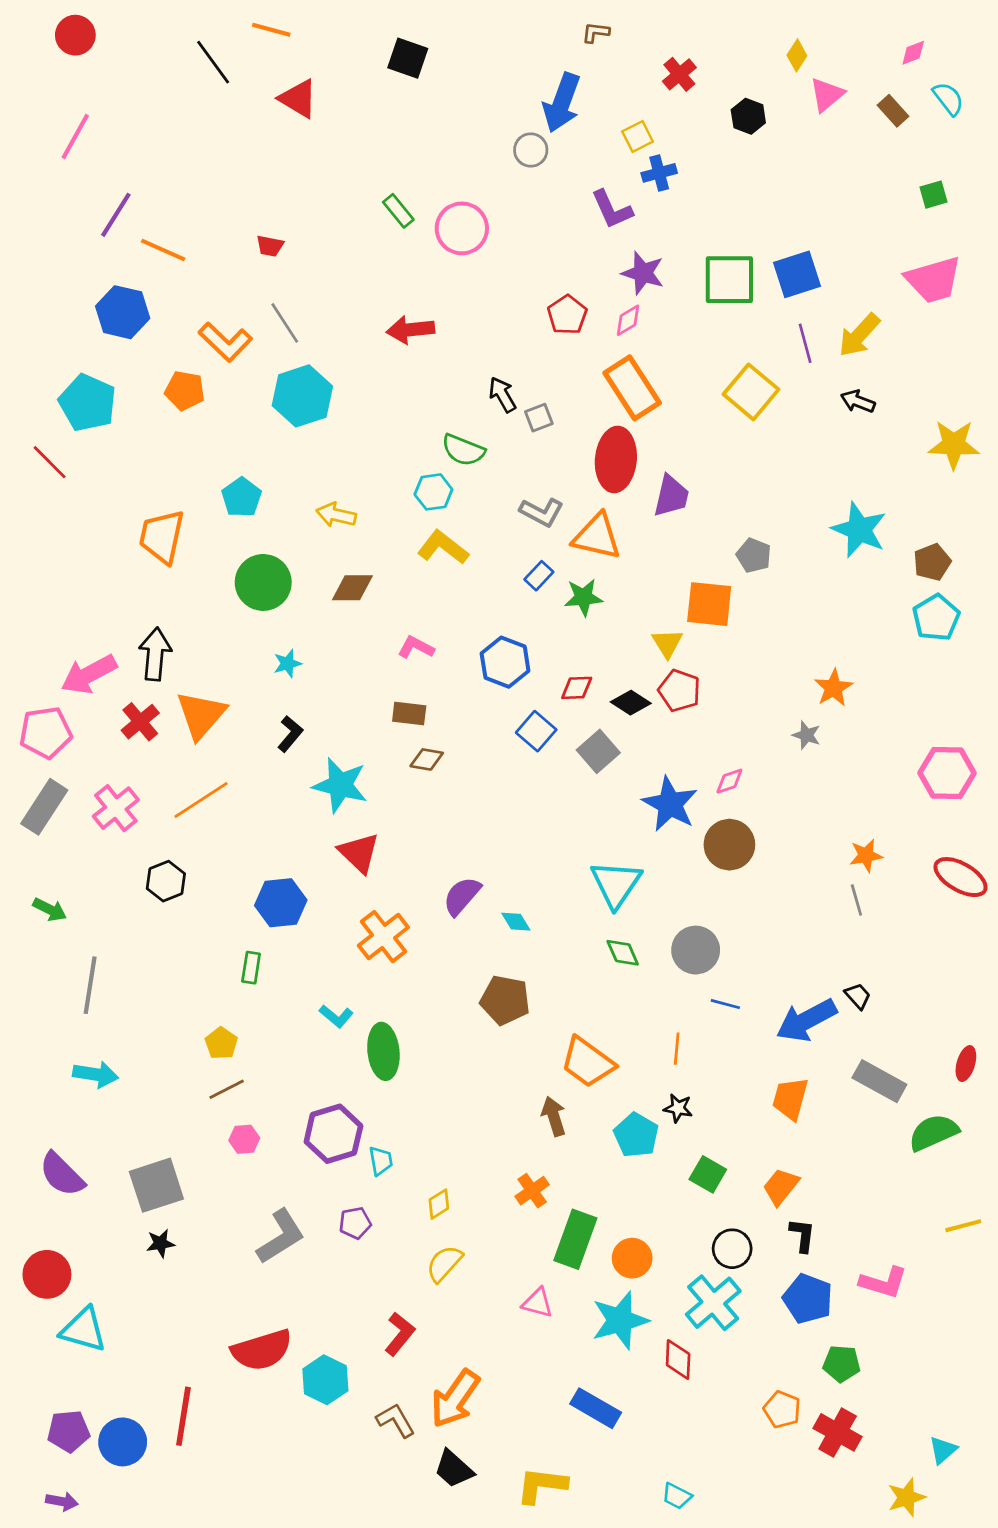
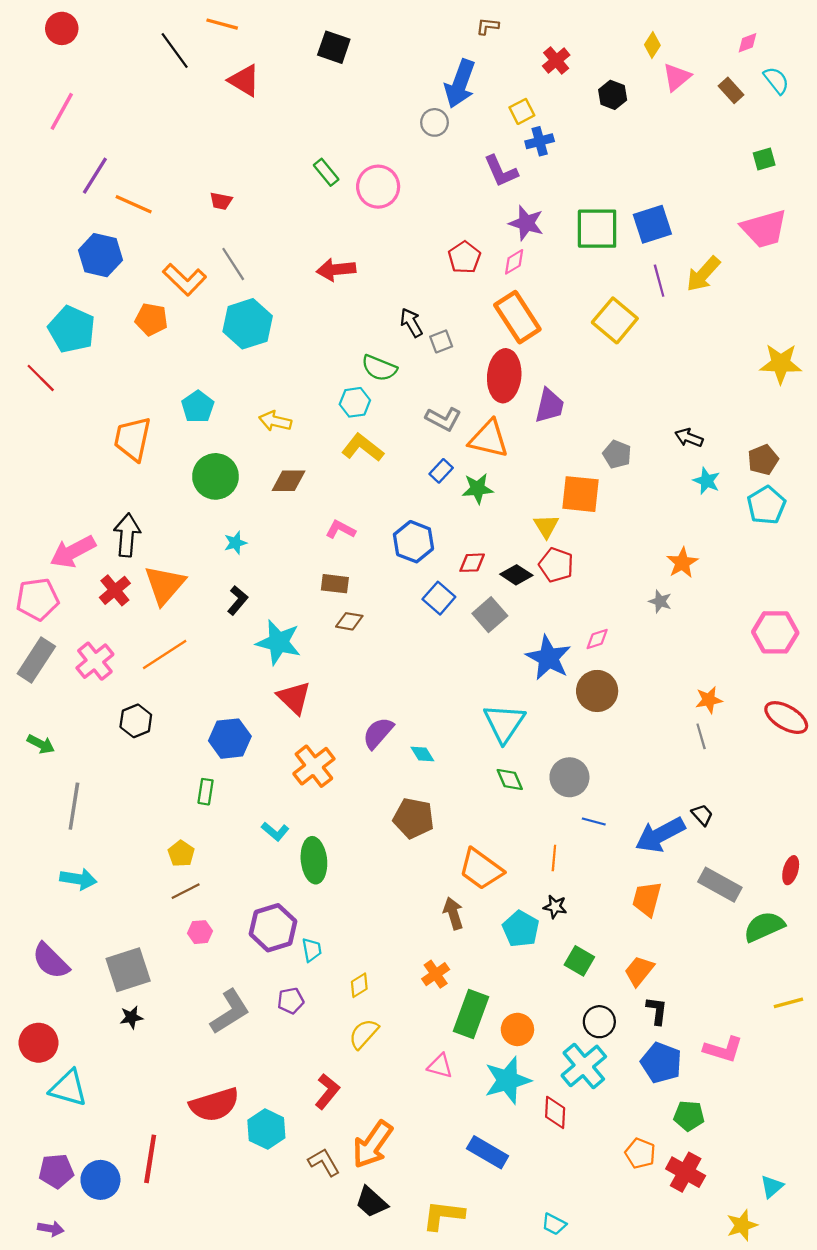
black arrow: (858, 401) -> (689, 438), moved
cyan star: (859, 530) -> (707, 481), moved, size x0.6

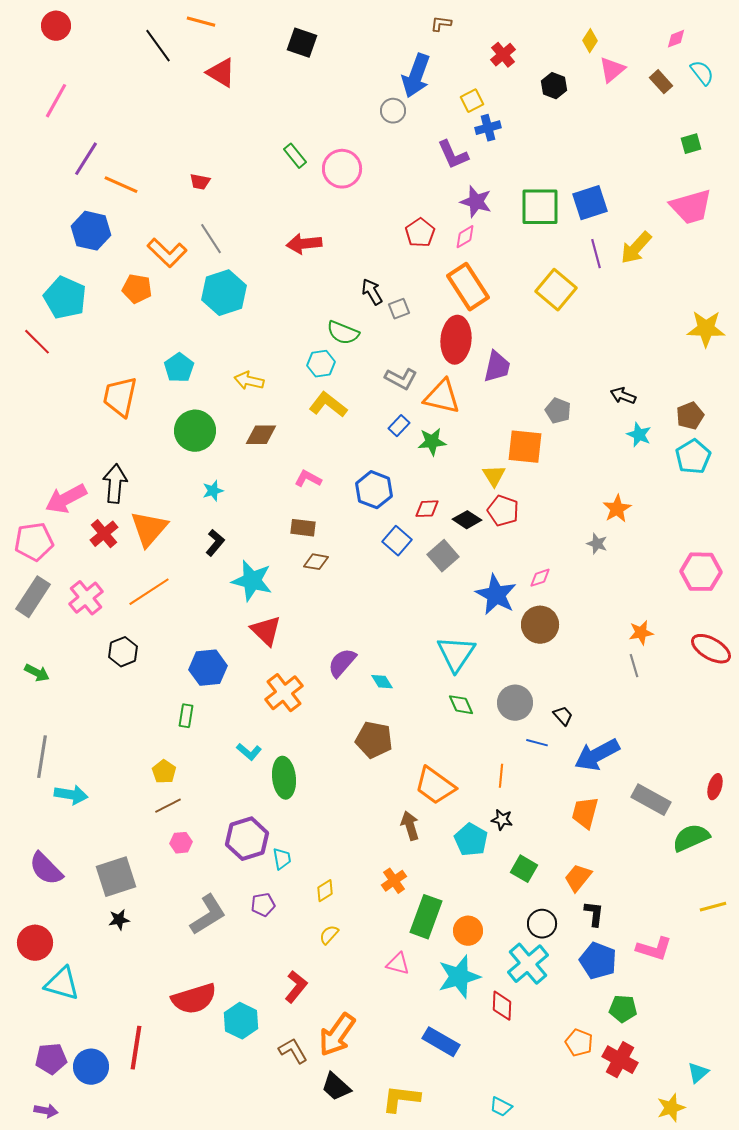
gray line: (74, 806) -> (42, 757), moved
black trapezoid: (702, 815) -> (563, 716), moved
yellow semicircle: (364, 1034) -> (329, 935), size x0.7

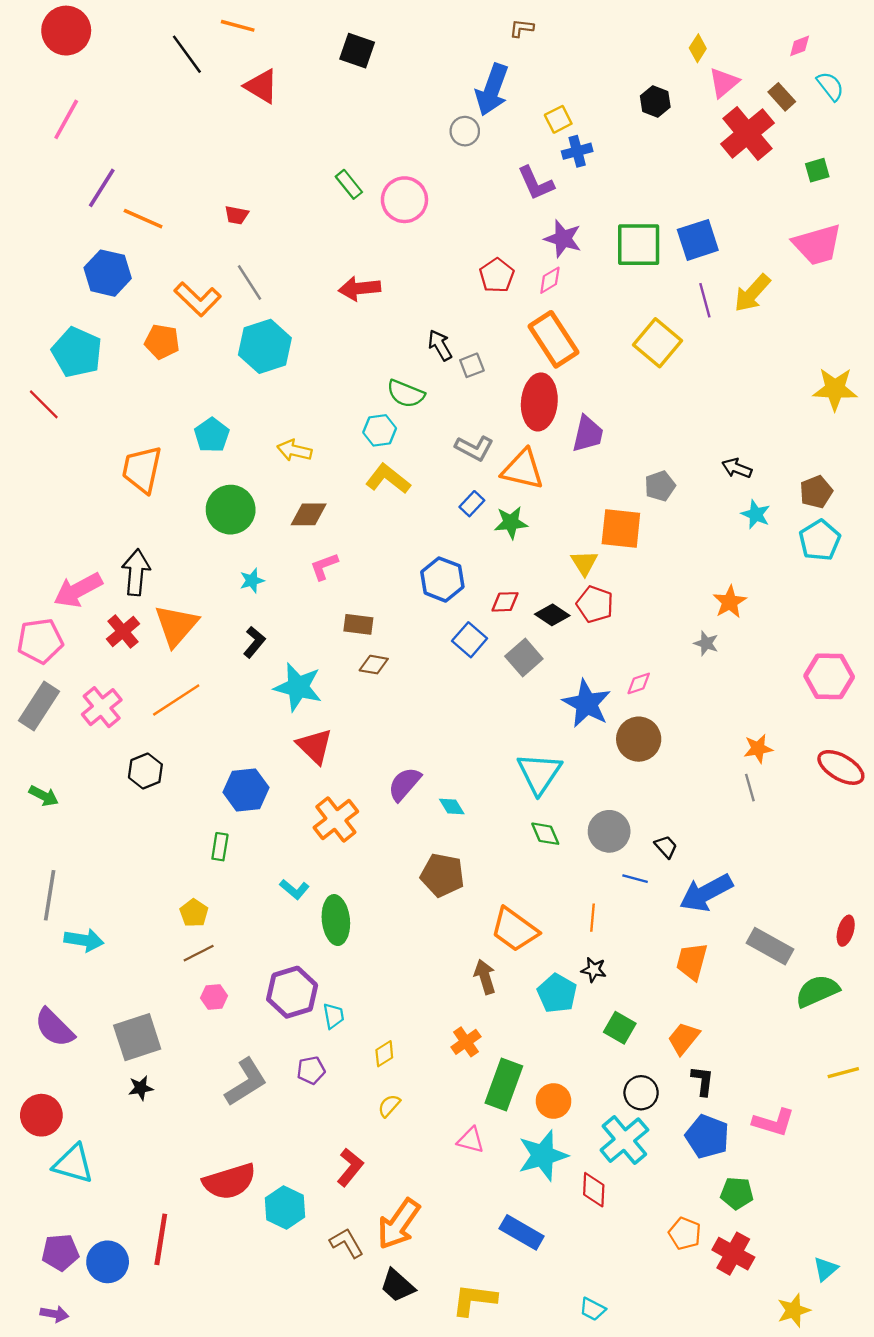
red circle: (56, 26) -> (66, 31), size x1.4
red cross: (503, 55) -> (747, 133), moved, size x1.8
gray pentagon: (558, 411) -> (660, 486), turned 30
pink L-shape: (308, 479) -> (324, 566), moved, turned -48

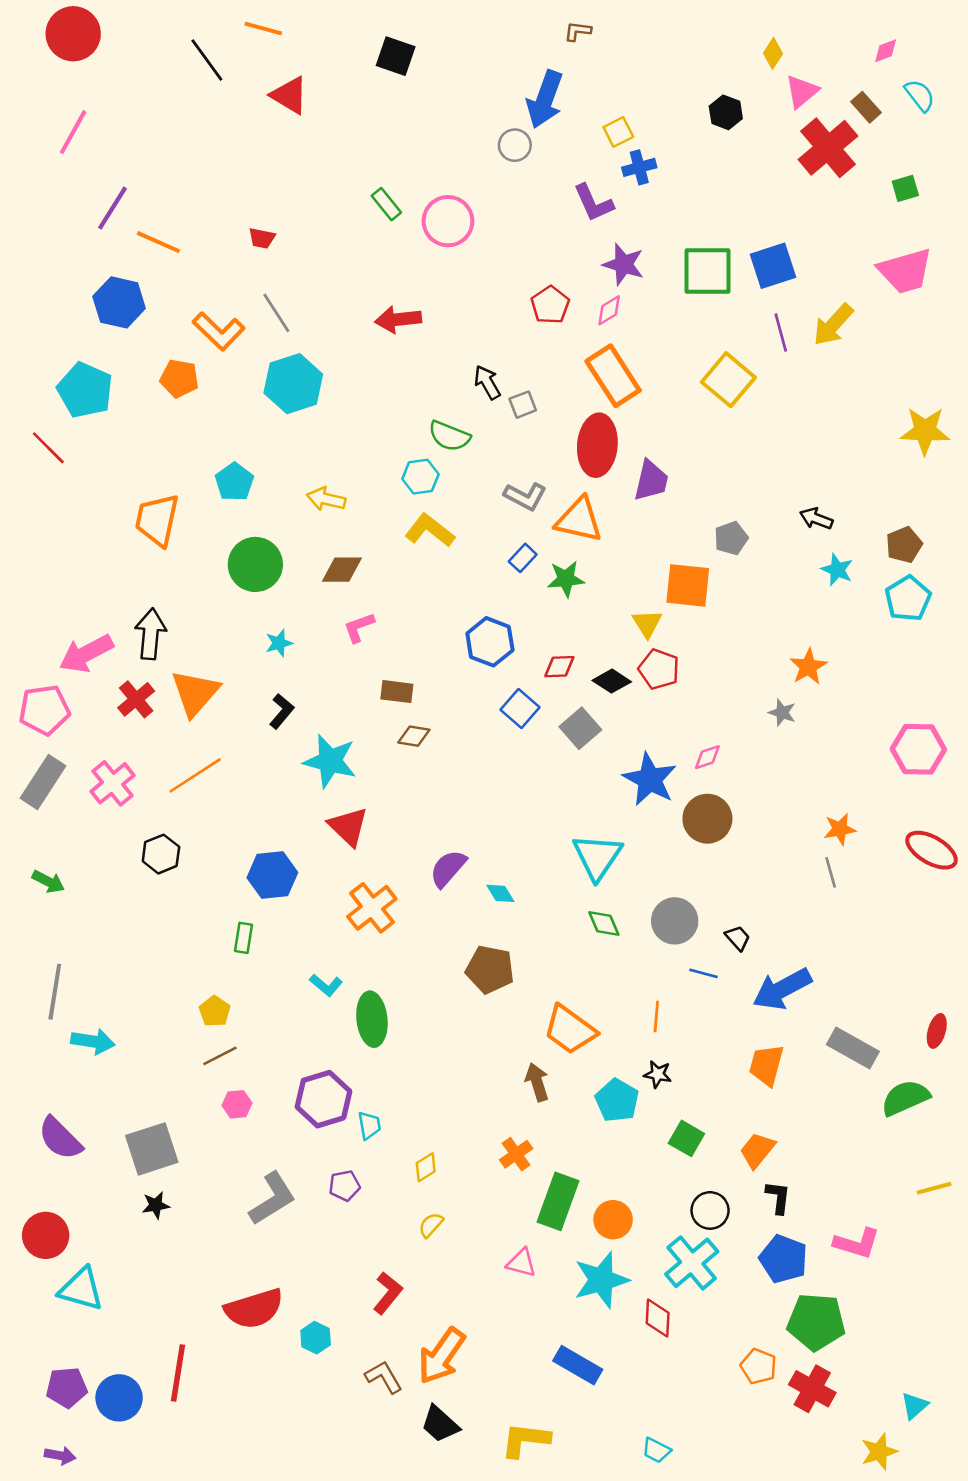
green pentagon: (737, 1193) -> (816, 1322), size x1.6
cyan hexagon: (285, 1207) -> (316, 1338), size x0.7

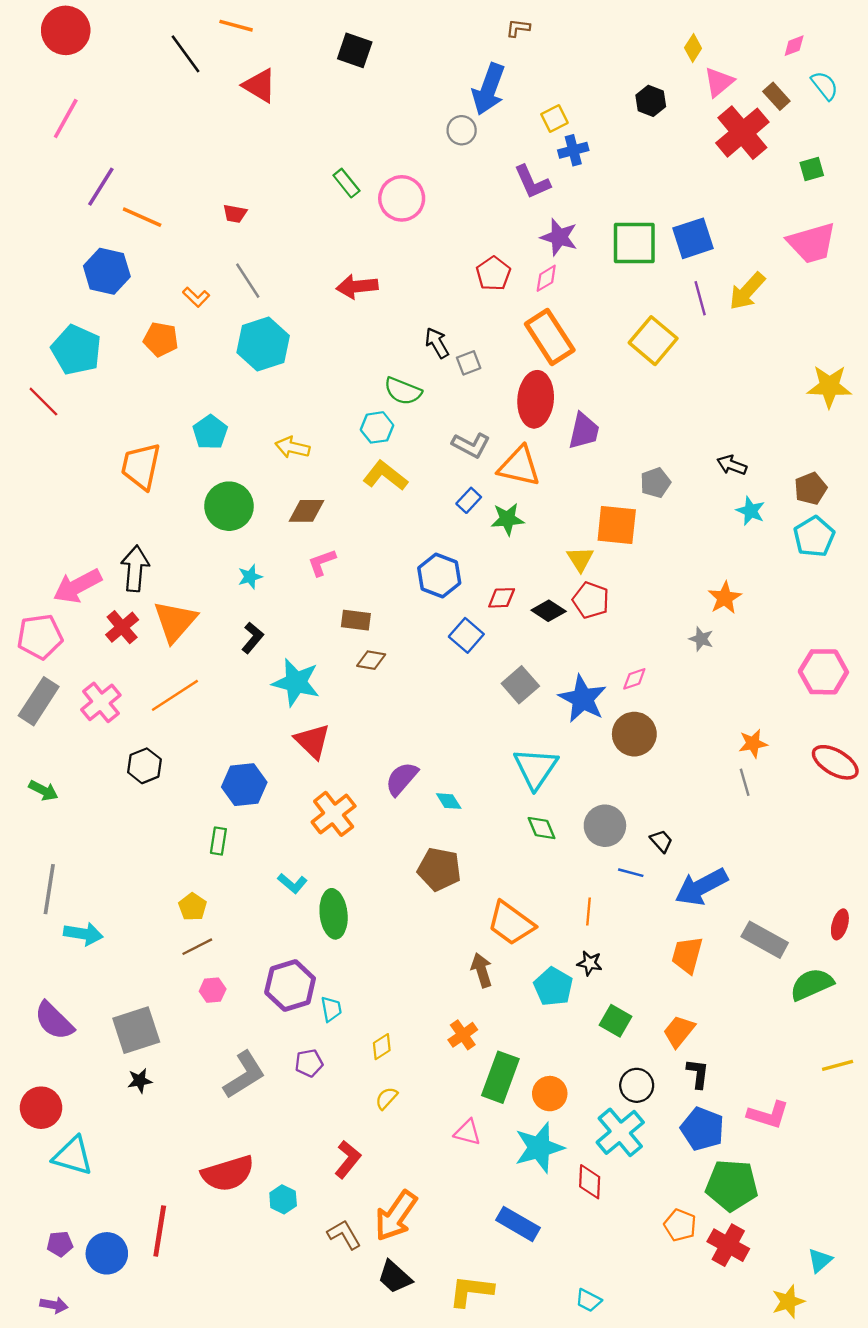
orange L-shape: (219, 331) -> (196, 297), size x0.6
gray square: (580, 728) -> (520, 685), moved
purple pentagon: (67, 1387) -> (60, 1244), size x0.7

